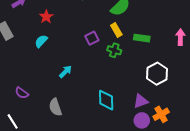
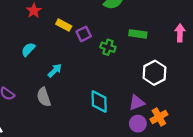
yellow rectangle: (116, 30) -> (64, 25), moved, turned -32
cyan semicircle: (41, 41) -> (28, 49), moved
gray semicircle: (55, 107) -> (44, 97), moved

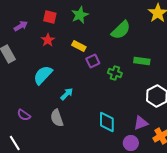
yellow rectangle: (64, 25) -> (79, 46), moved
cyan semicircle: (28, 49) -> (43, 75), size x1.5
purple circle: (138, 124) -> (131, 143), moved

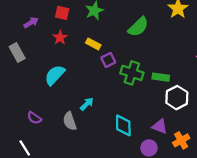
green rectangle: (142, 61) -> (161, 77), moved
green cross: (115, 73) -> (132, 73), size x1.5
cyan arrow: (67, 94) -> (87, 104), moved
purple triangle: (141, 123) -> (160, 126), turned 42

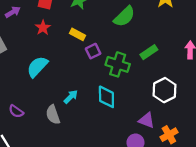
green rectangle: (161, 77) -> (149, 52), moved, turned -42
cyan diamond: (123, 125) -> (106, 97), moved

